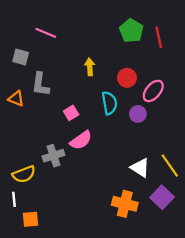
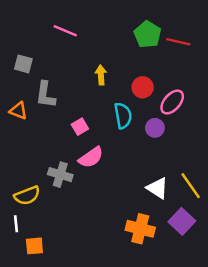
pink line: (46, 33) -> (65, 31), moved
red line: (159, 37) -> (178, 42), turned -65
gray cross: (53, 156) -> (60, 175), turned 35

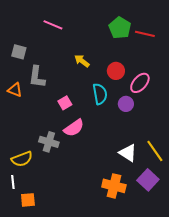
yellow arrow: (101, 75) -> (82, 61), turned -49

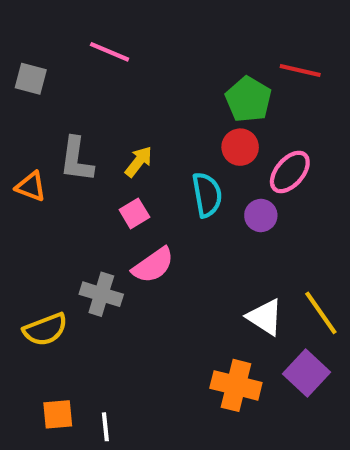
green pentagon: (120, 28) -> (248, 99), moved
gray square: (19, 52) -> (31, 79), moved
yellow arrow: (82, 61) -> (139, 162), moved, turned 91
white line: (13, 182) -> (105, 427), moved

